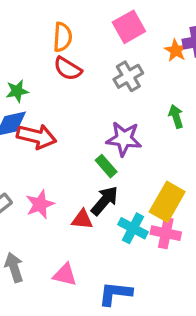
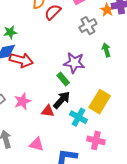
red semicircle: (68, 69) -> (53, 12), moved, turned 102
gray cross: (128, 76) -> (88, 26), moved
pink cross: (166, 233) -> (96, 140), moved

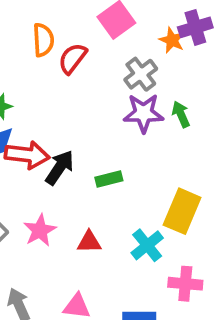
purple star: (74, 63) -> (143, 113), moved
green rectangle: (63, 79) -> (109, 179), turned -56
black arrow: (62, 100) -> (60, 168), moved
cyan cross: (78, 117) -> (147, 245), turned 30

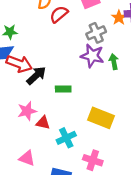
yellow rectangle: (182, 211) -> (101, 118), turned 75
pink star: (40, 230) -> (27, 111), moved
cyan cross: (147, 245) -> (66, 138), moved

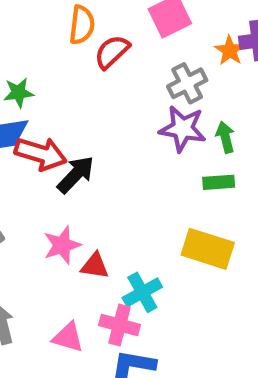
green rectangle: (63, 89) -> (219, 182), moved
pink cross: (93, 160) -> (119, 325), moved

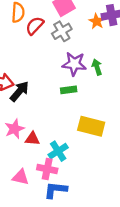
gray cross: (187, 83) -> (62, 31), moved
green rectangle: (219, 182) -> (69, 90), moved

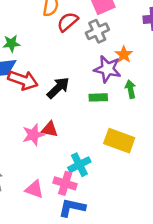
orange star: (97, 21) -> (124, 55), moved
green arrow: (97, 67) -> (130, 89), moved
black arrow: (19, 91) -> (58, 88), moved
red triangle: (32, 139) -> (50, 129), moved

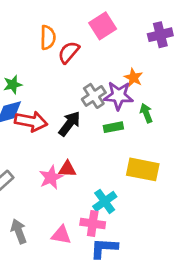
gray cross: (97, 31) -> (94, 96), moved

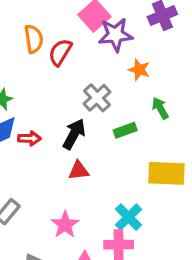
purple star: (119, 96) -> (115, 35), moved
red arrow: (31, 121) -> (29, 138), size x0.6
red triangle: (67, 169) -> (79, 171), moved
pink star: (51, 177) -> (65, 225), moved

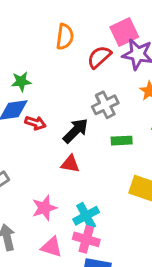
red semicircle: (60, 52) -> (99, 57), moved
cyan cross: (129, 217) -> (86, 216), moved

